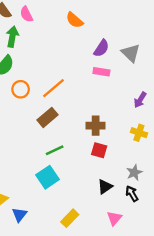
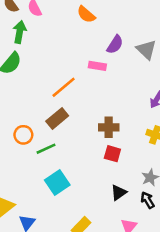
pink rectangle: (101, 72) -> (97, 66), moved
orange circle: (21, 89) -> (23, 135), moved
green line: (55, 150) -> (46, 149), moved

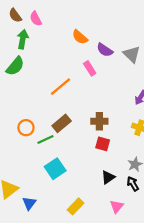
orange semicircle: (86, 14) -> (80, 37), moved
purple semicircle: (115, 45) -> (105, 50), turned 91
pink rectangle: (97, 66) -> (90, 68), turned 48
brown rectangle: (57, 119) -> (62, 123), moved

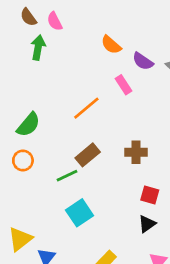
green semicircle: (15, 66) -> (28, 125), moved
orange circle: (26, 128) -> (23, 160), moved
red square: (103, 144) -> (150, 195), moved

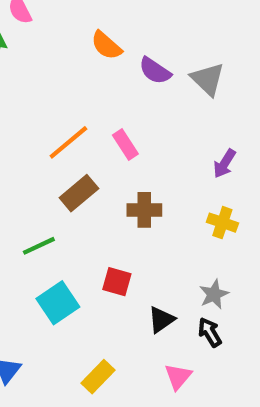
pink rectangle: (124, 85) -> (125, 145), moved
brown rectangle: (88, 155) -> (79, 193), moved
red square: (150, 195) -> (117, 282), moved

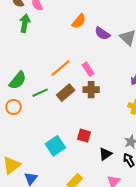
orange semicircle: (106, 45) -> (79, 21), turned -91
brown cross: (144, 210) -> (91, 90), moved
green line: (39, 246) -> (40, 93), moved

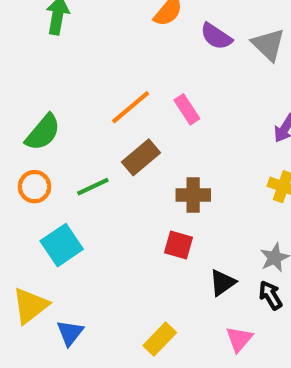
brown cross: (91, 90) -> (193, 195), moved
green line: (40, 93) -> (93, 187), moved
cyan square: (55, 146) -> (62, 245), moved

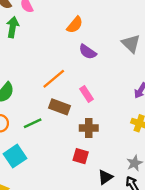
purple semicircle: (216, 36) -> (88, 52), moved
pink rectangle: (187, 109) -> (86, 94), moved
brown rectangle: (141, 157) -> (60, 107), turned 60

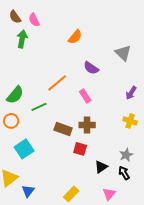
purple semicircle: (88, 52) -> (91, 68), moved
brown rectangle: (60, 107) -> (63, 129), moved
green line: (33, 123) -> (39, 107), moved

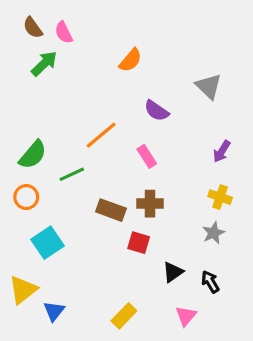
green arrow: (22, 39) -> (44, 64), turned 36
gray star: (126, 155) -> (214, 233), moved

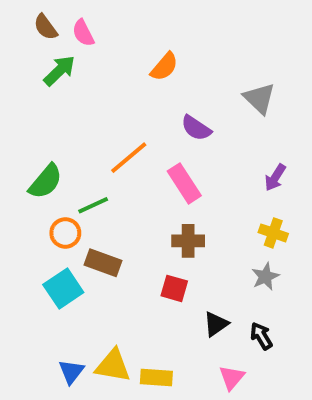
pink rectangle: (147, 156) -> (184, 183), size x1.4
orange circle: (26, 197) -> (65, 233), moved
brown rectangle: (111, 210) -> (103, 263), moved
yellow triangle: (23, 290) -> (113, 366), moved, turned 48
yellow rectangle: (124, 316) -> (156, 378), turned 50

